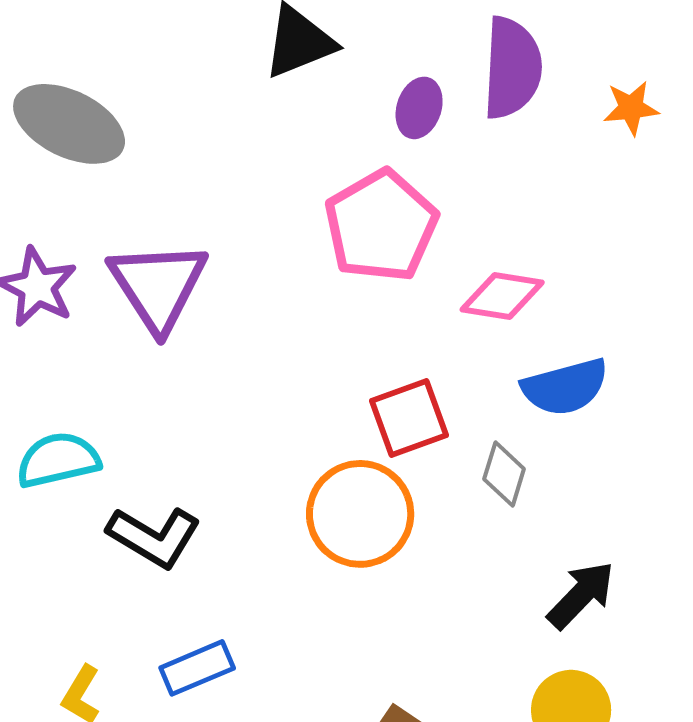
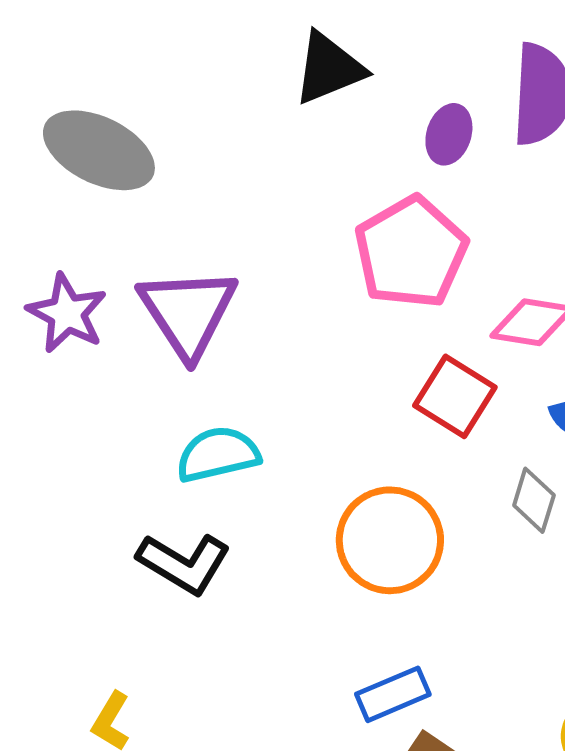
red square: (409, 418) -> (455, 396), moved, turned -38
cyan semicircle: (58, 460) -> (218, 454), moved
blue rectangle: (197, 668) -> (393, 694), moved

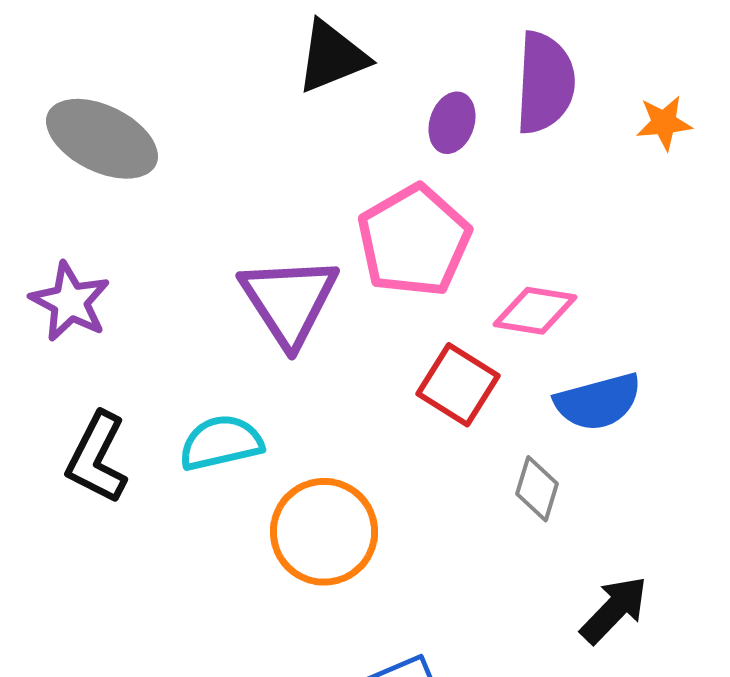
purple triangle: (188, 312) -> (289, 301), moved
orange circle: (390, 540) -> (324, 532), moved
black L-shape: (184, 563) -> (97, 458), moved, turned 86

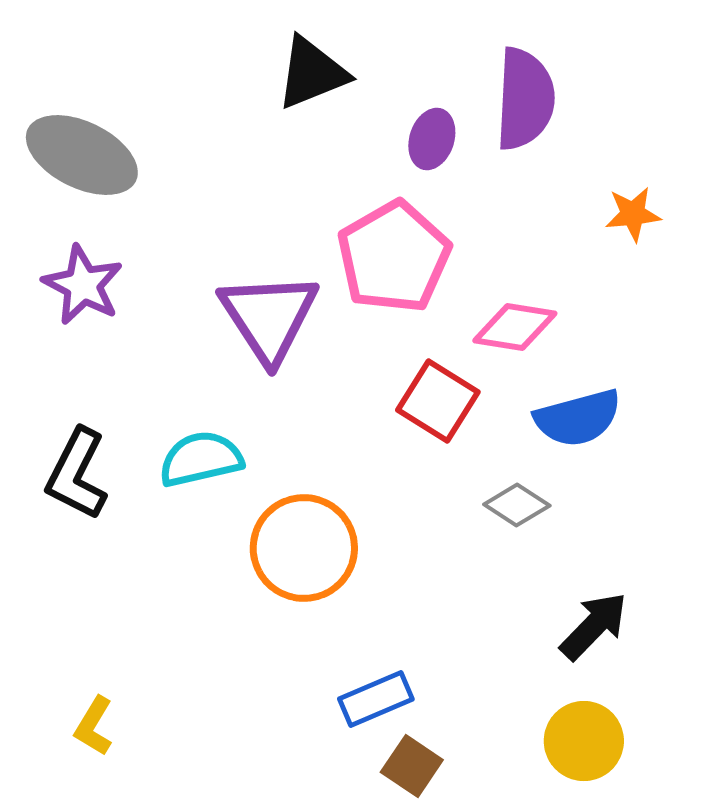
orange star: (664, 123) -> (633, 214), moved
purple star: (70, 302) -> (83, 285), moved
gray diamond: (537, 489) -> (517, 505), turned -74

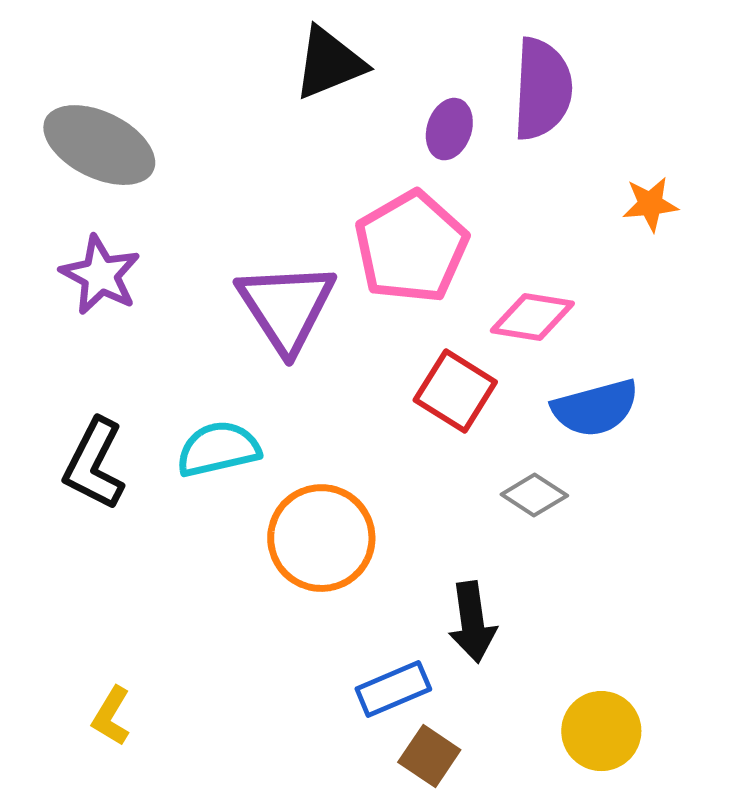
black arrow: (594, 626) -> (472, 622), moved, turned 128

